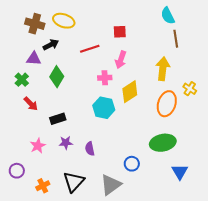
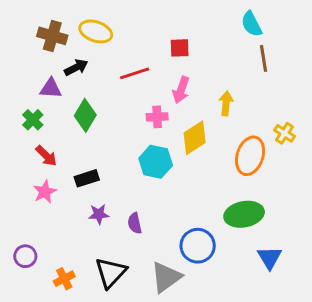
yellow arrow: (163, 69) -> (226, 103), moved, size x0.7
pink star: (38, 146) -> (45, 192), moved
blue circle: (132, 164) -> (198, 246), size x1.5

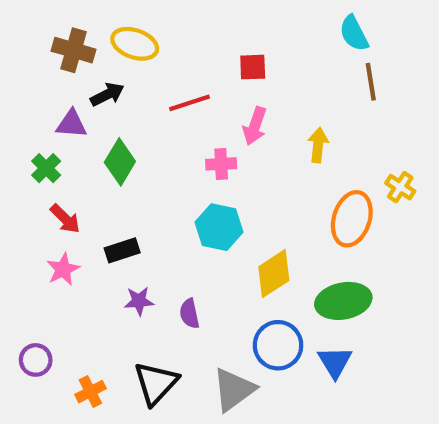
yellow diamond: (195, 138) -> (274, 274), moved
blue triangle: (270, 258) -> (335, 362), moved

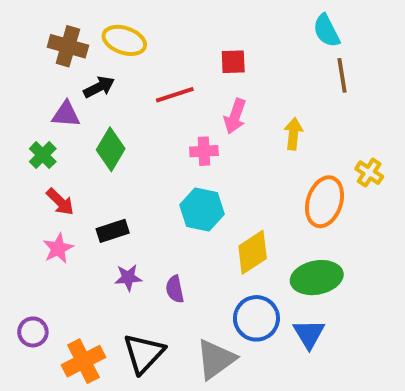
orange cross: (90, 392) -> (83, 361), size x1.5

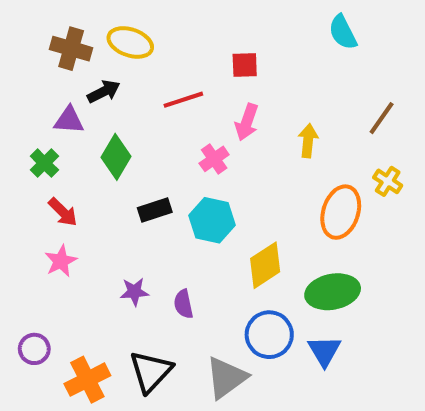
brown line: (342, 75) -> (382, 118), moved, turned 44
pink cross: (204, 151) -> (214, 159), turned -32
black rectangle: (113, 231) -> (155, 210), moved

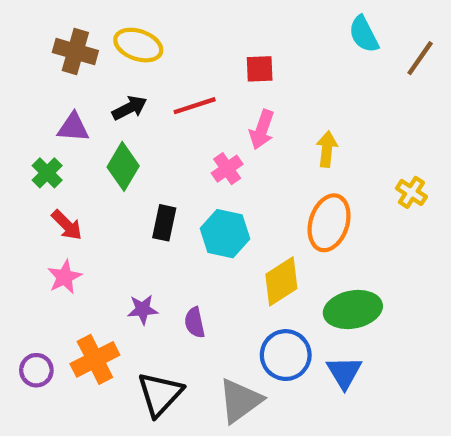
black arrow: (104, 92) -> (130, 108), moved
brown line: (382, 118) -> (420, 58), moved
black rectangle: (155, 210) -> (164, 223), turned -60
orange ellipse: (341, 212) -> (329, 223), moved
orange cross: (87, 380) -> (95, 359), moved

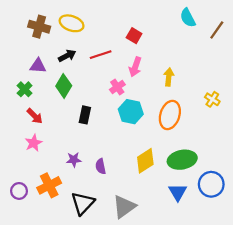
red square: (260, 69) -> (134, 36), turned 32
cyan hexagon: (225, 234) -> (131, 112), moved
yellow diamond: (281, 281) -> (145, 161), moved
blue circle: (286, 355) -> (211, 184), moved

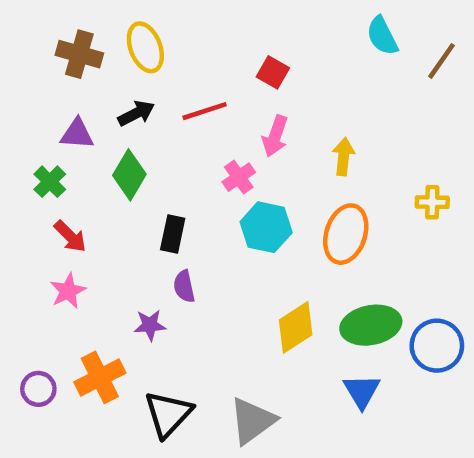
yellow ellipse: (72, 23) -> (145, 47), turned 50
yellow cross: (212, 99) -> (432, 202), turned -32
purple semicircle: (101, 166) -> (184, 286), moved
blue circle: (211, 184) -> (437, 346), moved

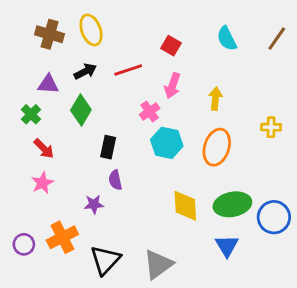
cyan semicircle: (382, 36) -> (227, 39), moved
yellow diamond: (296, 327) -> (185, 206), turned -60

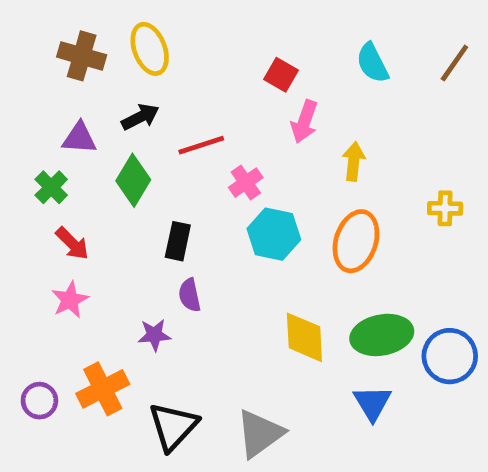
red line: (128, 70) -> (201, 145), moved
pink arrow: (172, 86) -> (304, 122), moved

